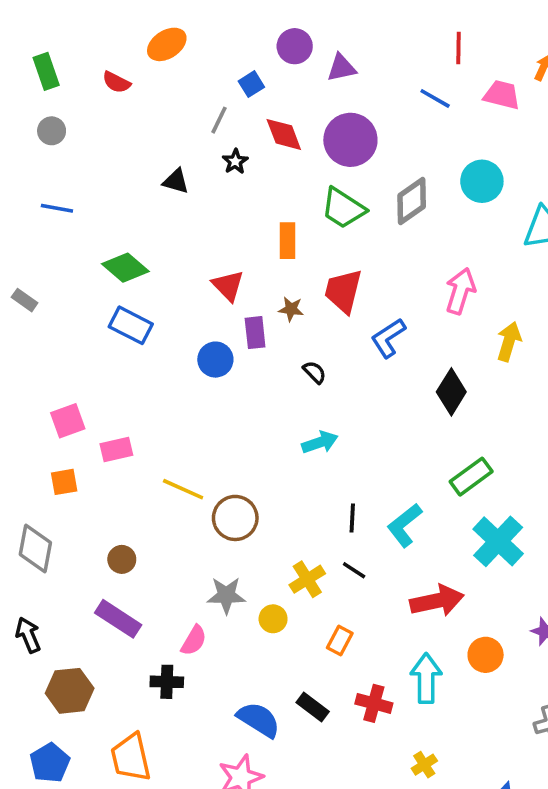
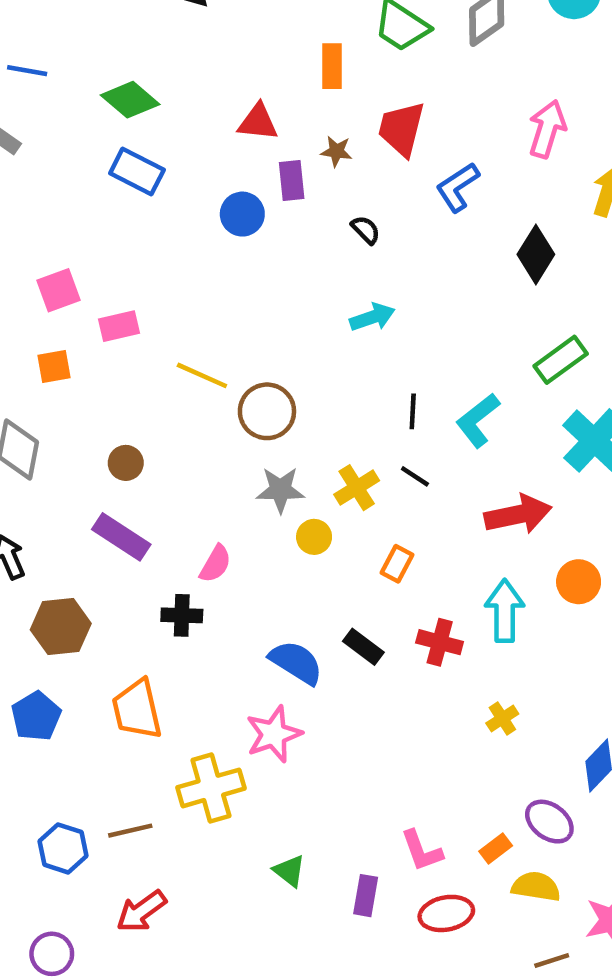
blue line: (57, 208) -> (27, 71), moved
red triangle: (228, 286) -> (258, 122), turned -40
gray star: (226, 595) -> (280, 490), moved

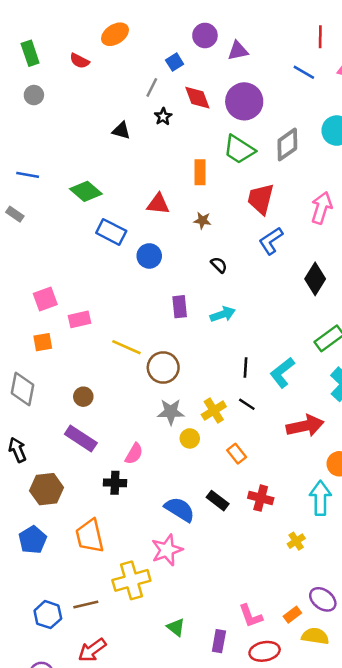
red trapezoid: (401, 129) -> (261, 199), moved
blue rectangle: (137, 171) -> (111, 232), moved
purple rectangle: (292, 180) -> (180, 307), moved
orange rectangle: (397, 564) -> (237, 454), turned -66
cyan arrow: (505, 611) -> (320, 498), moved

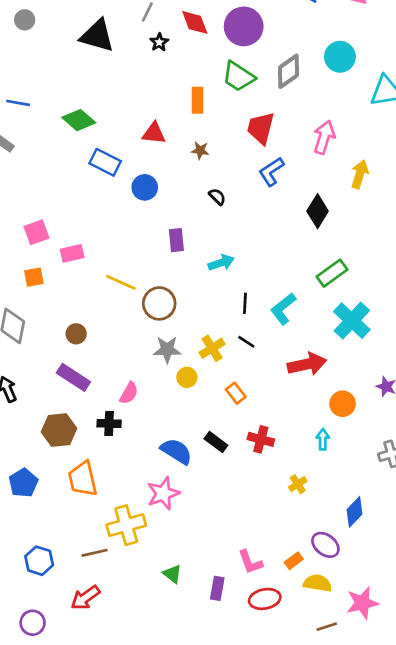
black triangle: (121, 131) -> (97, 36), moved, size x1.8
cyan arrow: (223, 314) -> (221, 263), moved
brown hexagon: (47, 489) -> (59, 430), moved
cyan arrow: (320, 498) -> (323, 439), size x0.6
brown line: (86, 604) -> (95, 553), moved

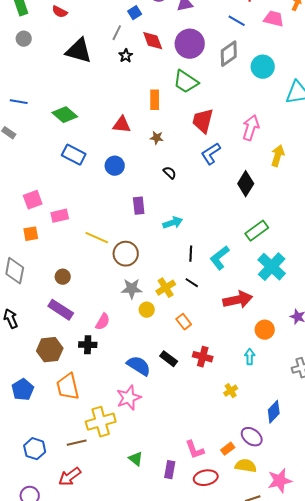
gray diamond: (288, 71) -> (229, 54), moved
blue rectangle: (105, 162) -> (74, 155), moved

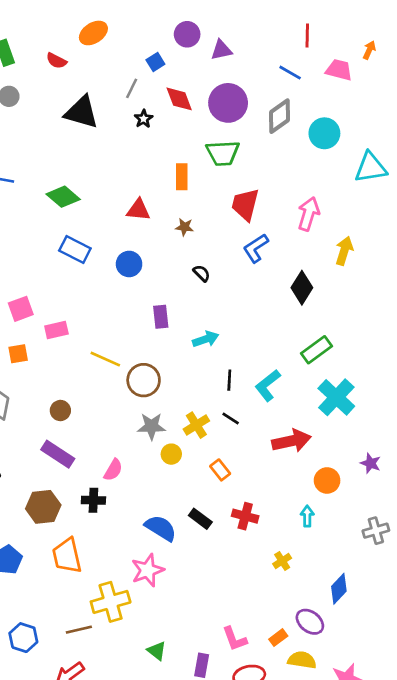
green trapezoid: (186, 82) -> (223, 153), turned -36

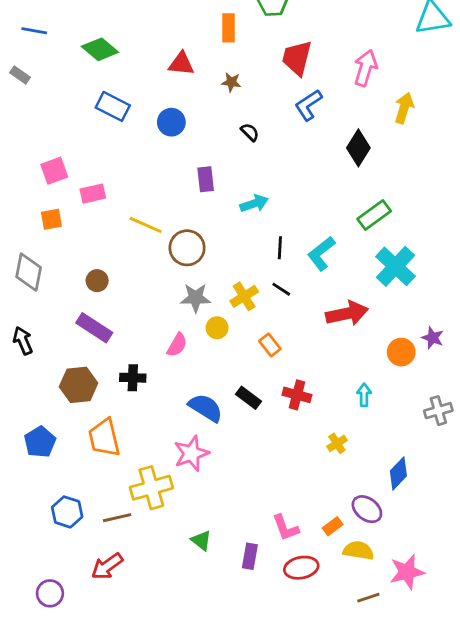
pink semicircle: (113, 470) -> (177, 345), moved
orange circle: (327, 480) -> (401, 352), moved
blue hexagon: (23, 638) -> (67, 512), moved

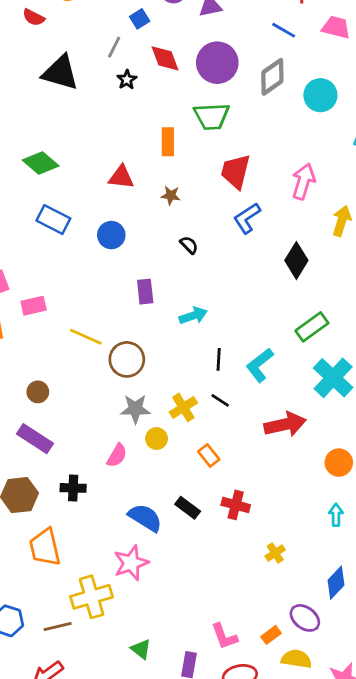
cyan arrow: (364, 395) -> (336, 515), moved

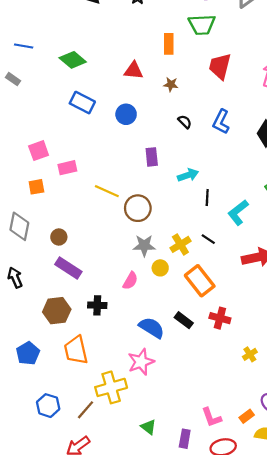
blue L-shape: (247, 218) -> (221, 122), moved, turned -30
black line: (219, 359) -> (207, 198), moved
brown circle: (38, 392) -> (59, 237), moved
orange rectangle: (209, 455) -> (200, 281), size x1.8
brown line: (58, 626) -> (86, 410), turned -36

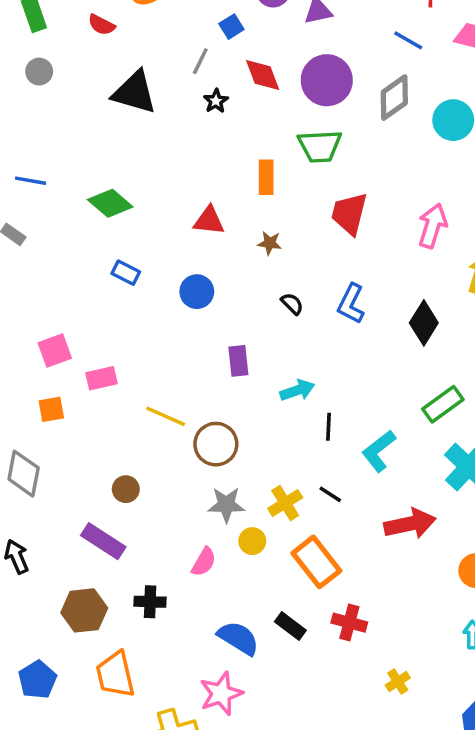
blue rectangle: (82, 103) -> (126, 273), size x0.7
brown circle: (59, 237) -> (126, 489), moved

